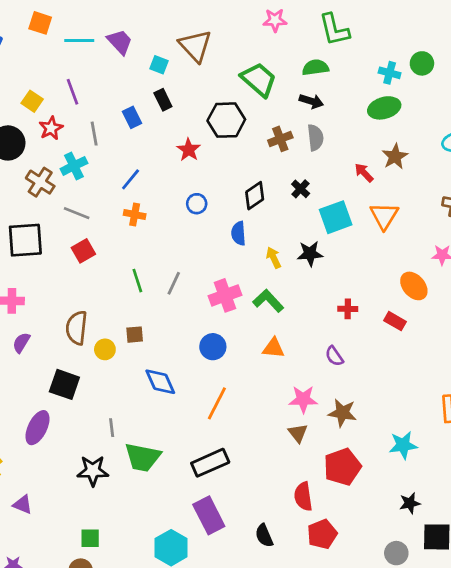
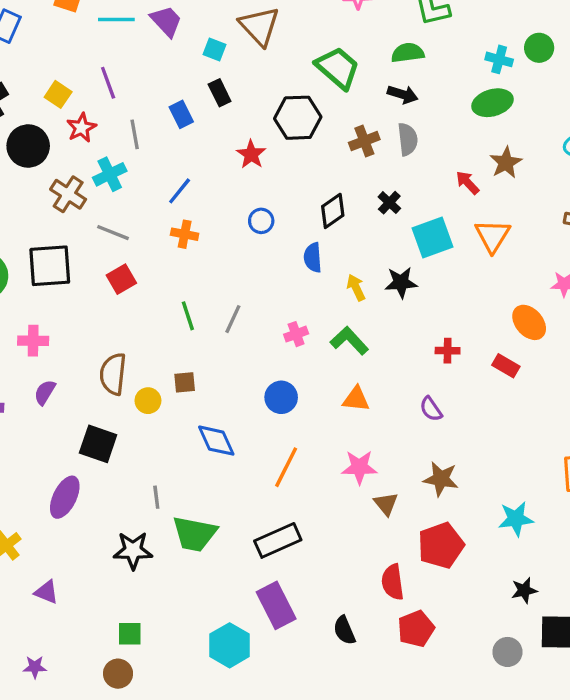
pink cross: (225, 295) -> (296, 334), size x0.6
pink star: (303, 399) -> (359, 467), moved

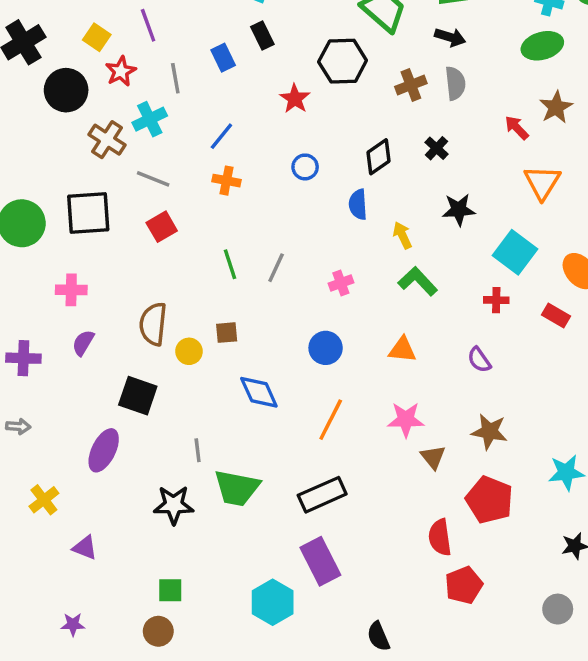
cyan square: (433, 238) -> (515, 252), moved, turned -33
black star: (401, 282) -> (459, 210), moved
green L-shape: (349, 341) -> (418, 281), moved
red pentagon: (441, 545) -> (489, 500), turned -30
black semicircle: (344, 630) -> (378, 636), moved

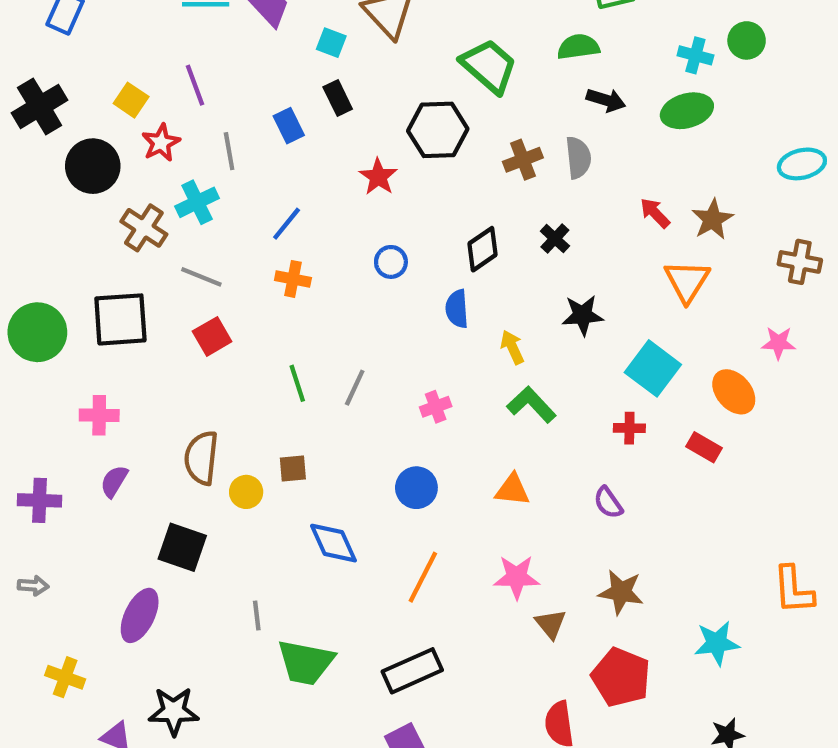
black arrow: (450, 37) -> (606, 100), moved
brown star: (556, 107) -> (712, 219), moved
yellow cross: (44, 500) -> (65, 677), turned -32
black star: (174, 505) -> (174, 711), moved

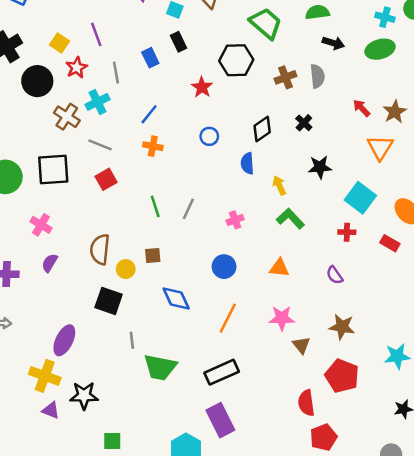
pink cross: (99, 415) -> (41, 225), turned 30
black square: (182, 547) -> (109, 301), moved
yellow cross: (65, 677) -> (45, 376), moved, size x1.4

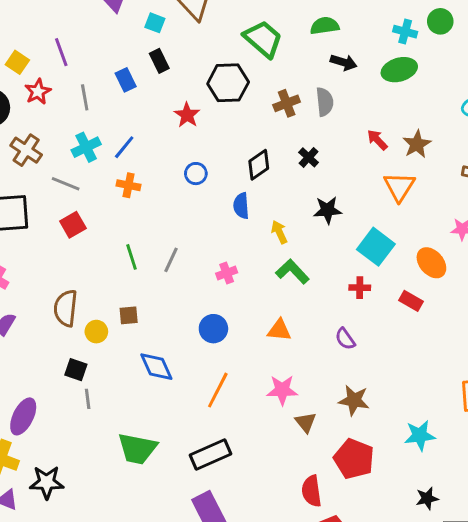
cyan cross: (97, 102) -> (86, 147), moved
black square: (109, 301) -> (76, 370), size x0.7
gray line: (132, 340) -> (88, 399), moved

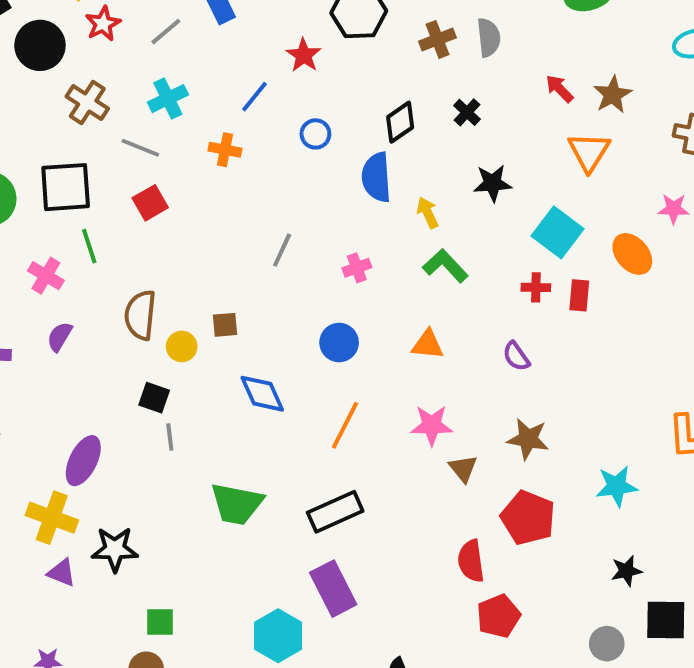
gray line: (85, 97) -> (166, 32), turned 60
blue line: (124, 147) -> (254, 97), moved
blue semicircle: (241, 206) -> (376, 177), size x1.4
green line: (131, 257) -> (89, 246), moved
red rectangle: (411, 301) -> (579, 295), moved, turned 65

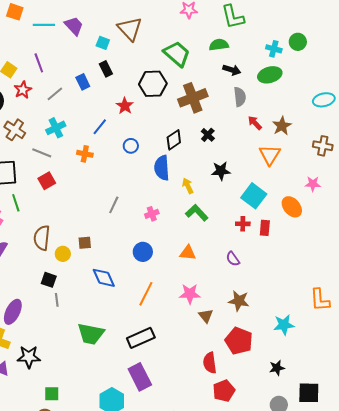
gray semicircle: (489, 38) -> (240, 97), moved
brown cross: (437, 39) -> (193, 98), size x1.6
black star: (626, 571) -> (277, 368), moved

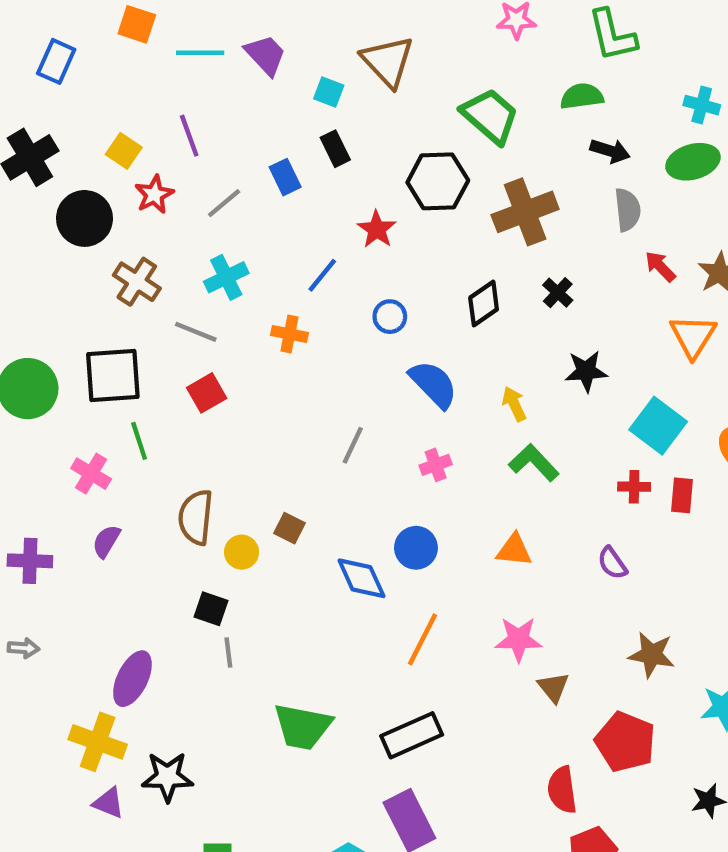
blue semicircle: (162, 168) -> (433, 384), moved, turned 140
brown square: (85, 243) -> (290, 528), turned 32
blue diamond: (104, 278) -> (361, 578), moved
brown star: (239, 301) -> (652, 655), moved

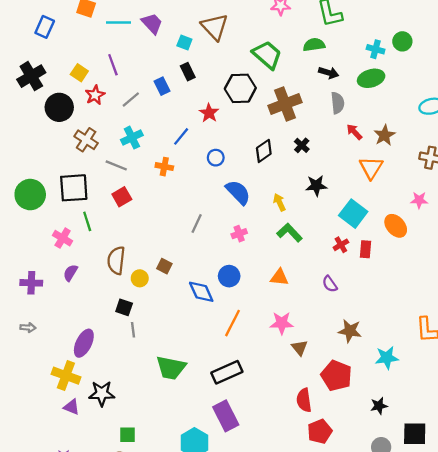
red cross: (634, 487) -> (341, 245), turned -32

